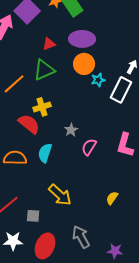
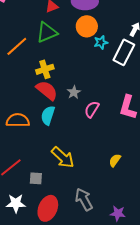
red semicircle: (29, 124) -> (47, 90), moved

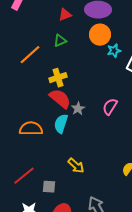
green triangle: (47, 32) -> (60, 41), size x0.6
gray star: (74, 92) -> (78, 109), moved
pink semicircle: (92, 109) -> (110, 107), moved
yellow arrow: (63, 157) -> (76, 166), size x0.7

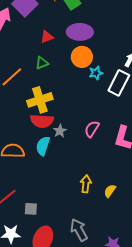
yellow cross: (58, 78) -> (40, 100), size x1.4
red semicircle: (60, 99) -> (42, 121), turned 145
yellow arrow: (76, 166) -> (86, 184), moved, turned -126

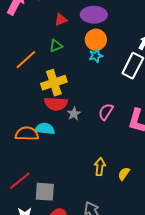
cyan star: (96, 73) -> (96, 56), moved
cyan semicircle: (43, 146) -> (45, 129), moved, turned 78
gray square: (31, 209) -> (45, 192), size x1.5

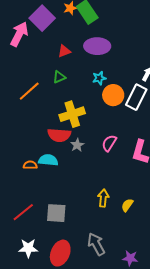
orange circle: (96, 40) -> (113, 95), moved
cyan star: (96, 56) -> (99, 78), moved
yellow cross: (54, 83) -> (72, 114), moved
orange semicircle: (27, 134) -> (30, 165), size x0.6
gray square: (45, 192) -> (56, 213), moved

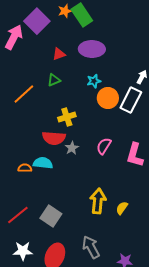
yellow cross: (72, 114) -> (67, 117), size x0.7
yellow arrow: (103, 198) -> (98, 201), size x1.4
gray square: (56, 213) -> (51, 216), turned 30

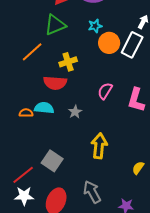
green triangle: (54, 80) -> (55, 25), size x1.6
orange line: (24, 94) -> (32, 52), moved
gray star: (72, 148) -> (75, 112), moved
yellow semicircle: (122, 208) -> (138, 168), moved
red line: (18, 215) -> (23, 175), moved

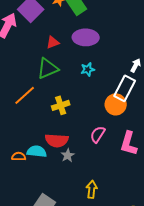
orange circle: (109, 43) -> (116, 104), moved
red semicircle: (55, 83) -> (57, 140), moved
yellow arrow: (99, 146) -> (92, 189), size x0.7

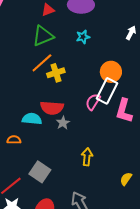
white rectangle: (125, 88) -> (107, 91), moved
orange line: (25, 95) -> (42, 63), moved
orange semicircle: (19, 156) -> (14, 140), moved

